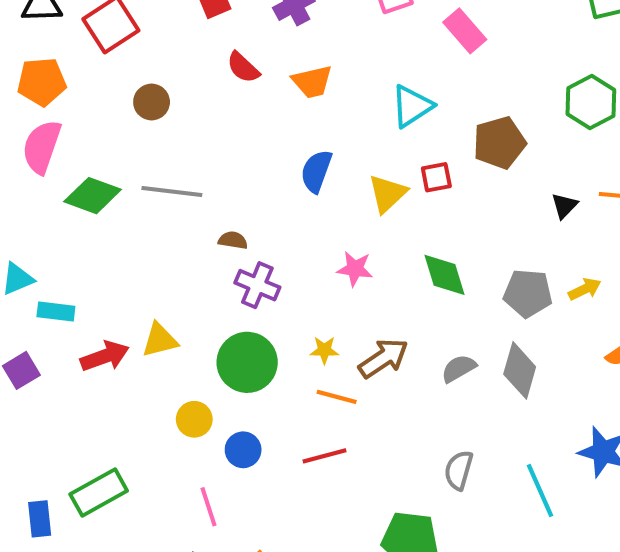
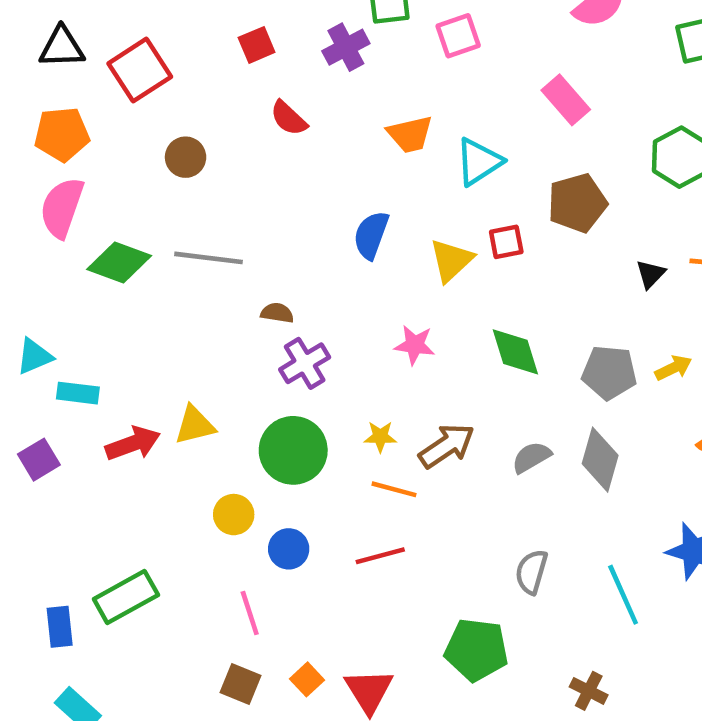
pink rectangle: (465, 31) -> (566, 100), moved
orange trapezoid: (312, 82) -> (410, 134), moved
purple cross: (257, 285) -> (305, 363), turned 36

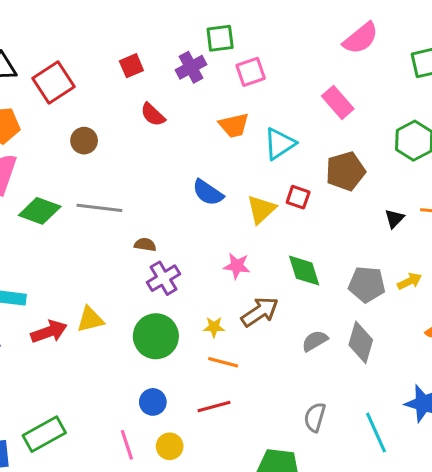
pink square: (458, 36) -> (251, 72), moved
blue semicircle: (371, 235) -> (208, 193), turned -76
red square: (506, 242) -> (298, 197), turned 30
brown arrow: (447, 446) -> (260, 312), moved
yellow circle: (234, 515) -> (170, 446), moved

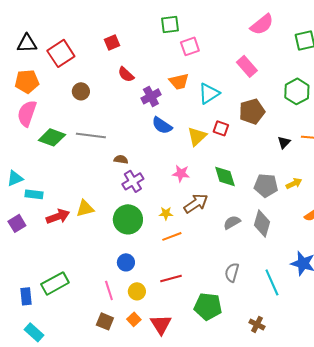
purple cross: (191, 67) -> (151, 96), moved
orange line: (223, 362) -> (172, 236), turned -36
red line: (214, 407) -> (171, 278), moved

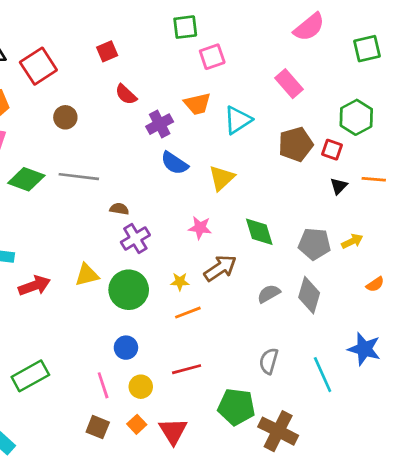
red square: (221, 128) -> (332, 150), moved
yellow triangle: (85, 208) -> (87, 275), moved
brown cross: (257, 324) -> (278, 431), moved, size x1.8

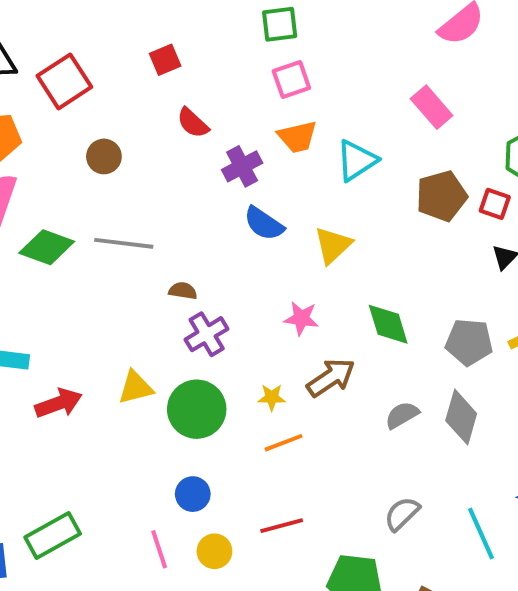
pink square: (212, 57) -> (291, 80), moved
gray semicircle: (269, 361) -> (402, 514), turned 30

